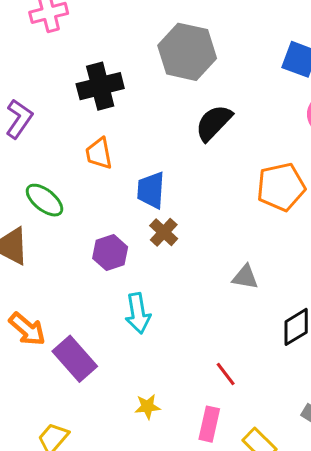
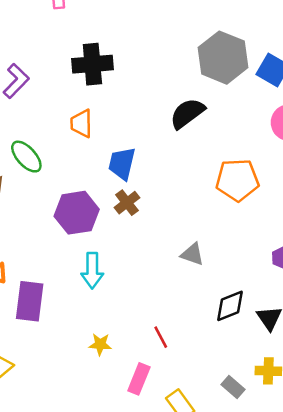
gray hexagon: (187, 52) -> (223, 58), moved
purple hexagon: (110, 253) -> (77, 213), size x1.4
purple rectangle: (75, 359) -> (30, 301), turned 39
yellow star: (147, 407) -> (100, 344), moved

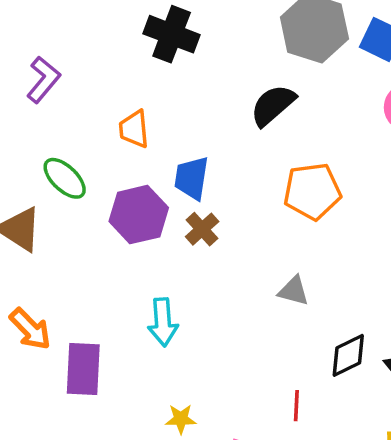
black cross: (92, 64) -> (172, 34), moved, turned 30
orange pentagon: (237, 180) -> (312, 191), moved
purple hexagon: (77, 213) -> (139, 215), moved
red line: (161, 337) -> (296, 406), moved, turned 35

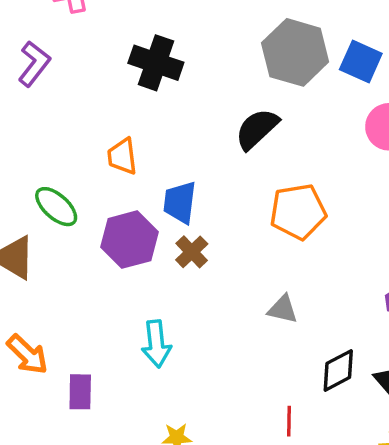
purple L-shape: (43, 80) -> (34, 64), moved
purple rectangle: (83, 369) -> (80, 392), size x0.7

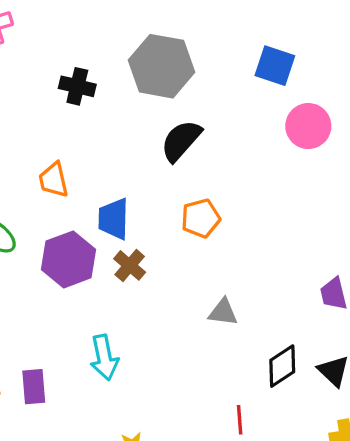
gray hexagon: (295, 52) -> (161, 66), moved
black cross: (156, 63) -> (77, 86), size x0.7
orange pentagon: (298, 212) -> (201, 218), moved, size x0.7
purple rectangle: (80, 392) -> (34, 387), moved

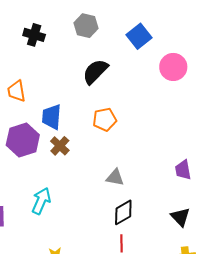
gray hexagon: (161, 66) -> (86, 26), size x0.6
blue square: (275, 66) -> (139, 36), moved, turned 30
cyan arrow: (104, 358) -> (41, 201), turned -148
black diamond: (282, 366) -> (123, 212), moved

